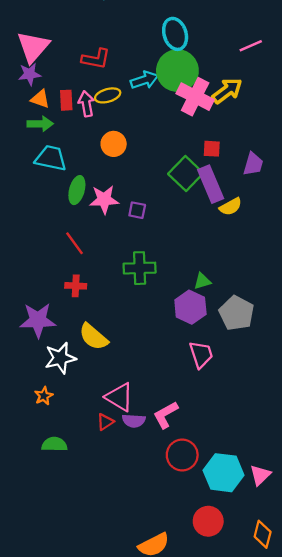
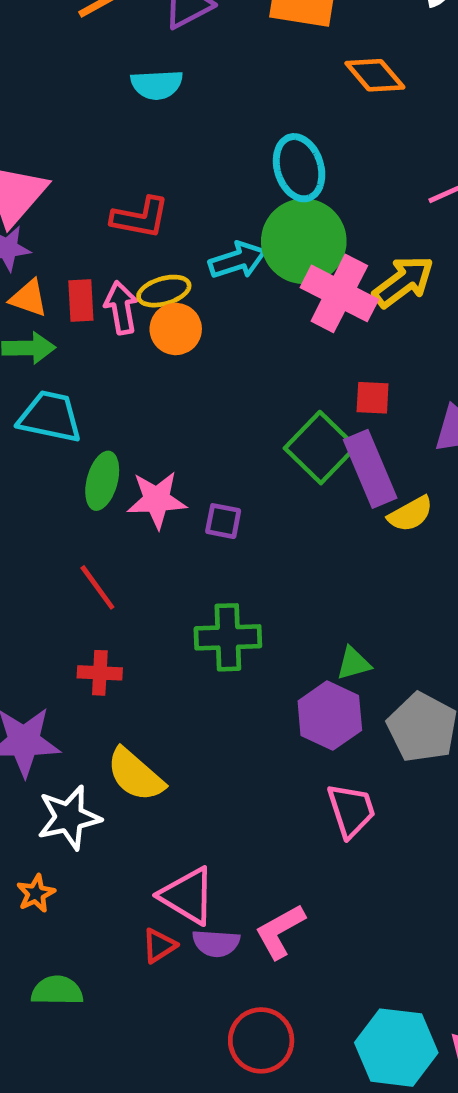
orange circle: (114, 144) -> (176, 329), moved
red circle: (182, 455) -> (261, 1040), moved

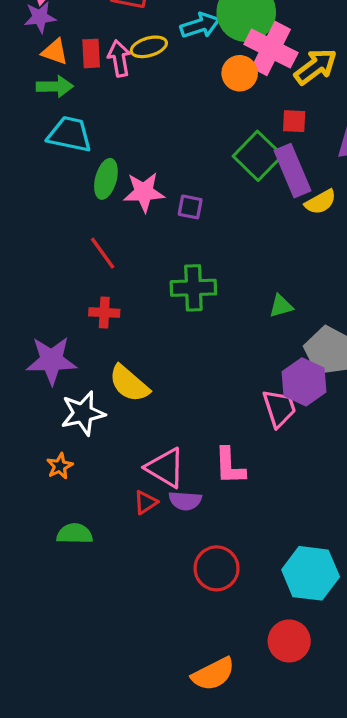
yellow arrow: (403, 282) -> (316, 67), moved
orange circle: (176, 329) -> (240, 73), moved
purple hexagon: (330, 716) -> (304, 382), moved
pink L-shape: (280, 931) -> (230, 466), moved, turned -63

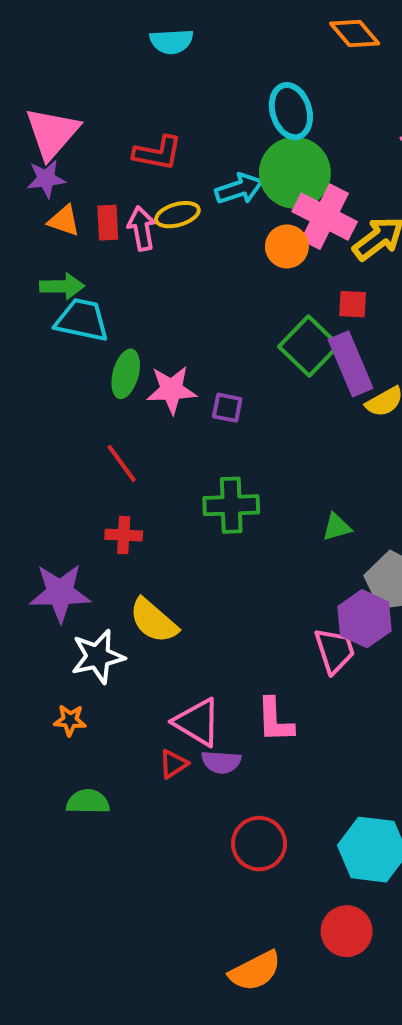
green arrow: (55, 86) -> (62, 286), moved
orange star: (60, 466) -> (70, 720), turned 30

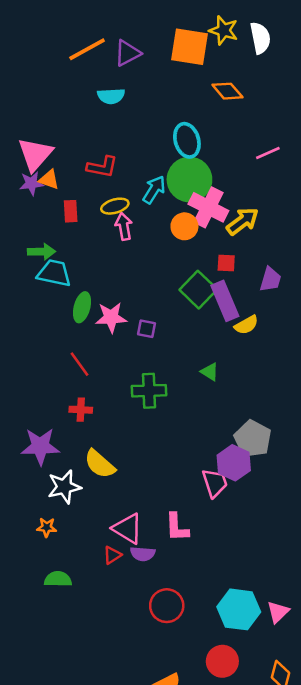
cyan arrow: (239, 189) -> (154, 190), turned -40
orange triangle: (64, 221) -> (49, 180), moved
pink arrow: (142, 229) -> (124, 226), moved
green triangle: (337, 527) -> (210, 372), moved, turned 48

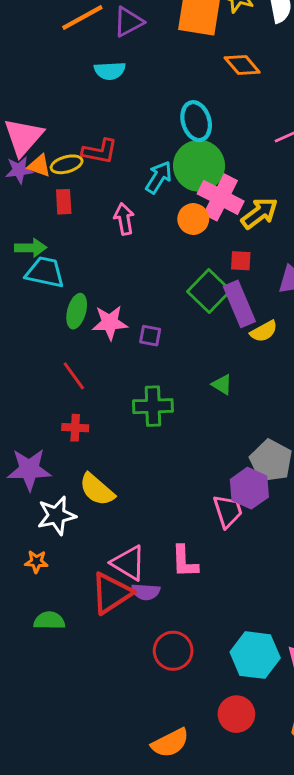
yellow ellipse: (115, 206) -> (67, 164), moved
red triangle: (112, 555) -> (111, 593), size x2.0

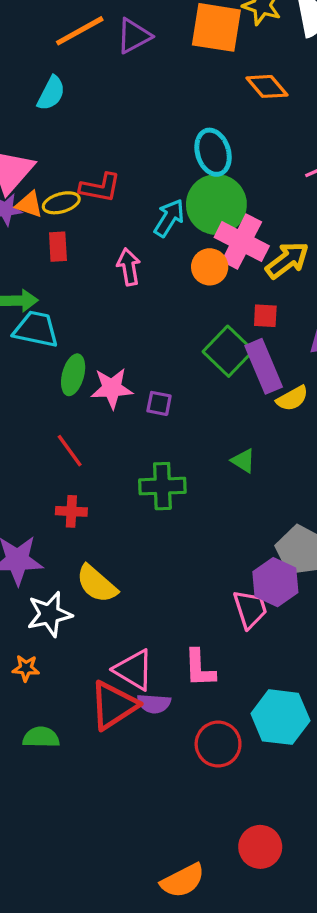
cyan semicircle: (110, 71) -> (51, 93), moved, turned -60
red circle: (173, 651) -> (218, 744), moved
cyan hexagon: (255, 655) -> (280, 717), moved

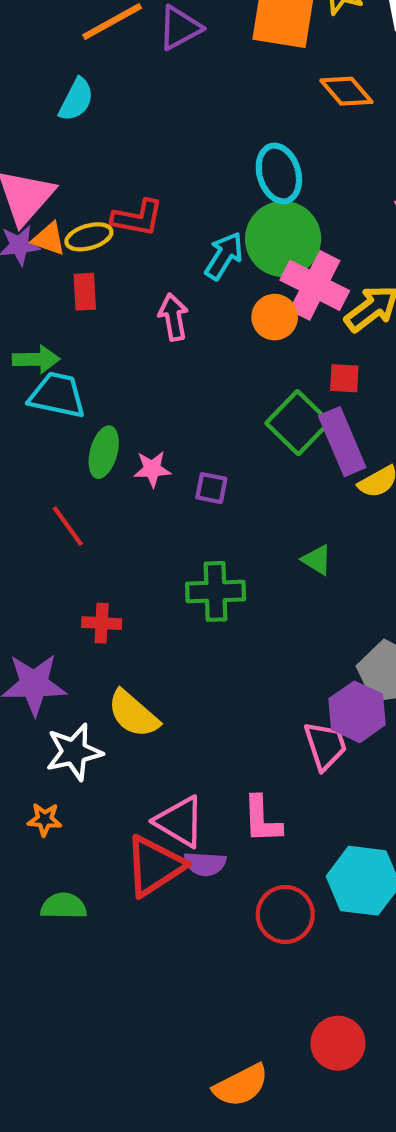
pink star: (112, 388) -> (152, 469), size x0.7
red line: (70, 451) -> (68, 526), moved

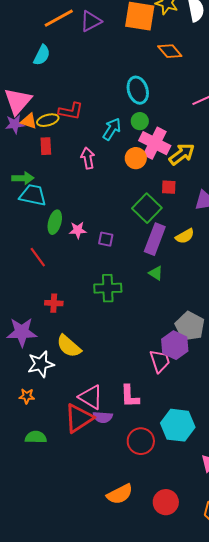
green circle: (283, 239) -> (140, 121), size x0.5
purple rectangle: (342, 442) -> (155, 239), moved, turned 44
orange semicircle: (241, 1085) -> (120, 494), moved

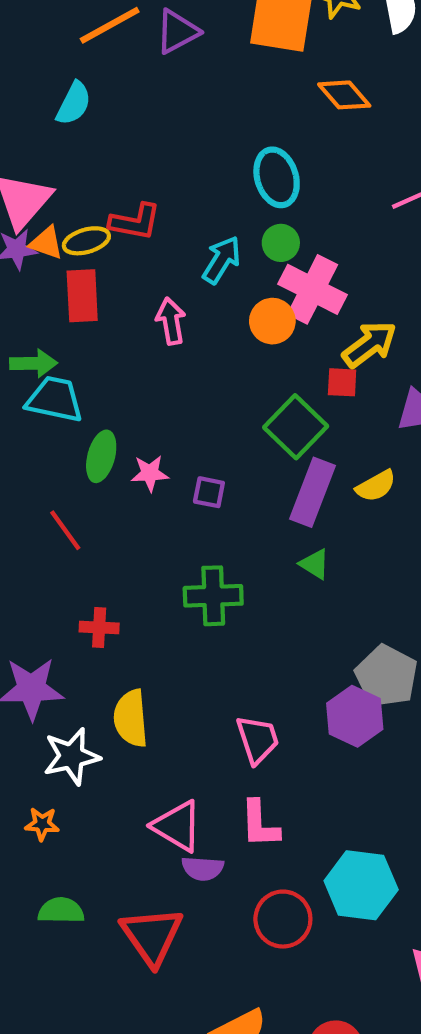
red rectangle: (46, 146) -> (82, 296), size x1.4
yellow arrow: (182, 154) -> (370, 344), moved
yellow semicircle: (69, 346) -> (131, 718), turned 44
pink trapezoid: (160, 361) -> (258, 739), moved
red triangle: (79, 418) -> (152, 936), moved, turned -32

